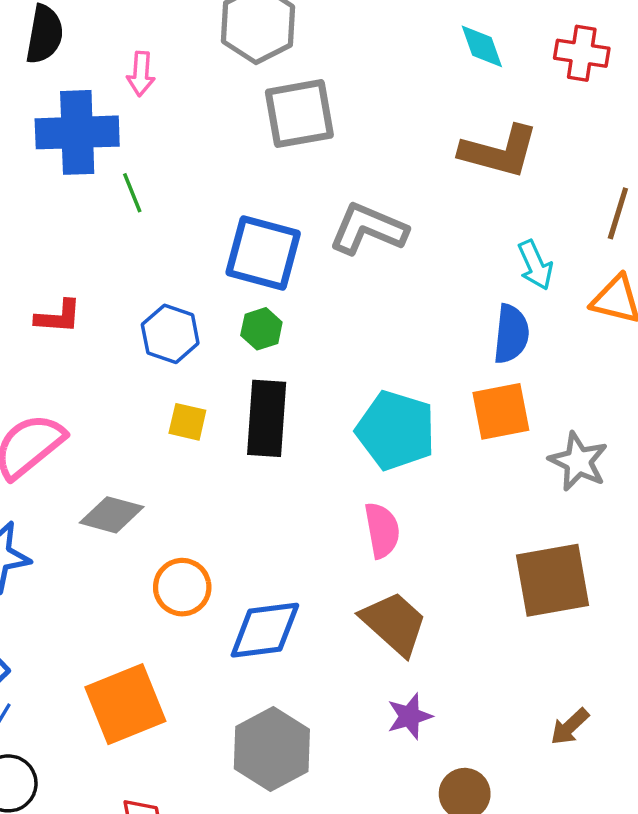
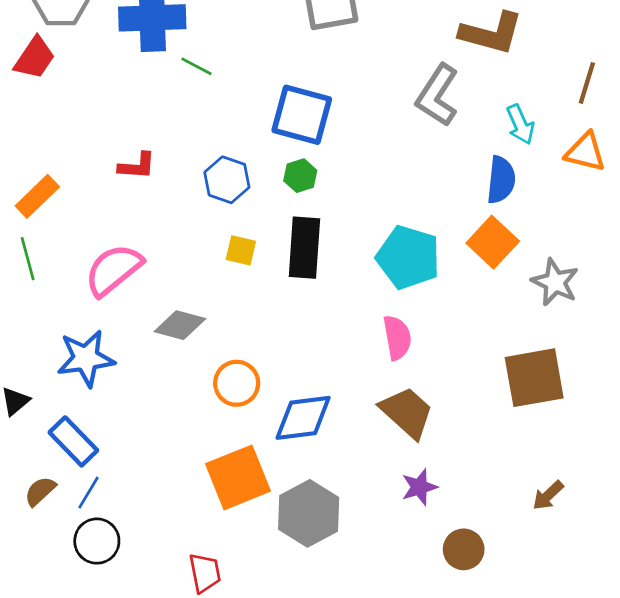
green line: (132, 193) -> (197, 66), turned -40
gray L-shape: (368, 229) -> (437, 95), moved, turned -80
orange square: (501, 411) -> (493, 242), turned -36
orange square: (125, 704) -> (238, 477), moved

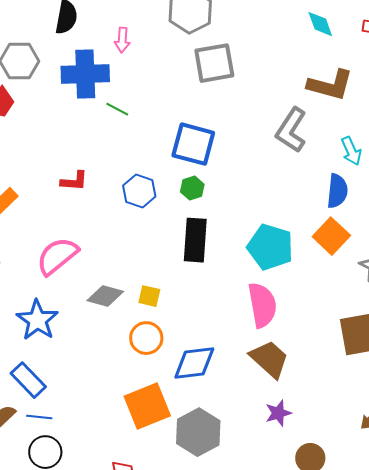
yellow square: (241, 250) -> (149, 296), moved
pink semicircle: (397, 338) -> (262, 305), size x1.4
blue star: (86, 358) -> (37, 320), turned -30
blue line: (89, 493) -> (39, 417), turned 65

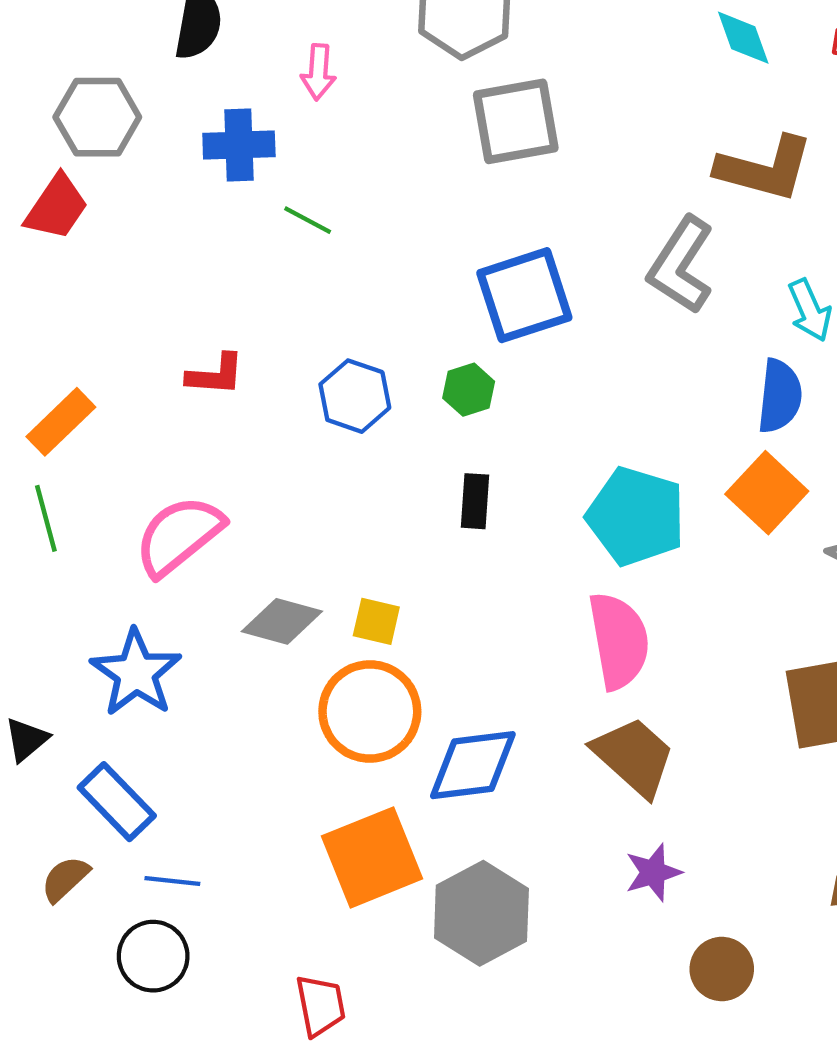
blue cross: (85, 74) -> (239, 145), size x0.7
blue square: (193, 144) -> (524, 295), moved, turned -33
black rectangle: (195, 240) -> (475, 501), size x0.6
orange circle: (146, 338) -> (370, 712), size x1.4
blue line: (39, 417) -> (172, 881), moved

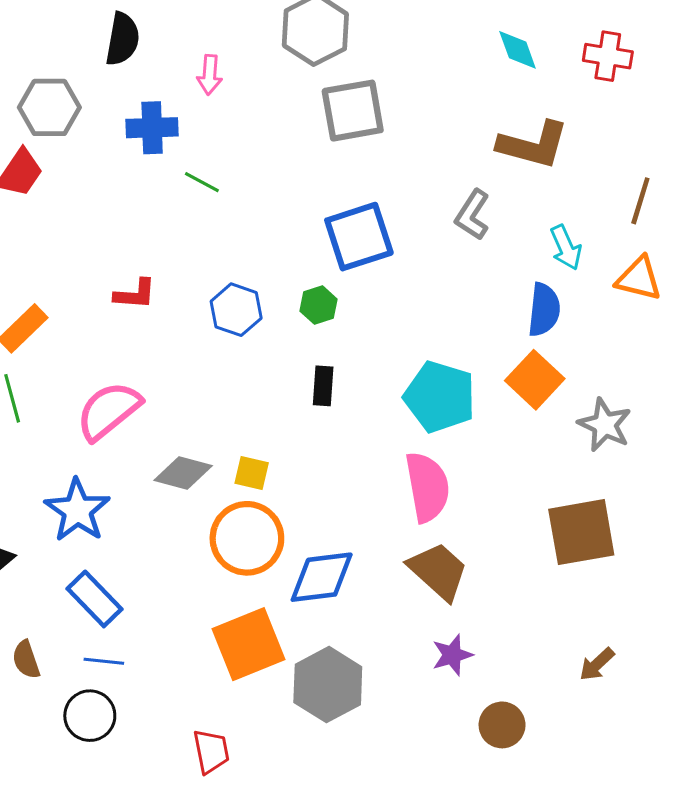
gray L-shape: (681, 265) -> (472, 215), size x0.7
blue rectangle: (117, 802) -> (95, 599), moved
brown semicircle: (65, 879) -> (26, 660), turned -66

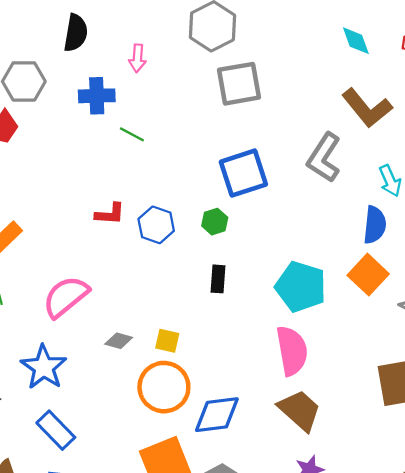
brown L-shape: (533, 145) -> (367, 108), turned 36
gray L-shape: (472, 215) -> (324, 158), size x1.4
red L-shape: (135, 294) -> (110, 214), moved
gray diamond: (183, 473) -> (119, 341), size x0.7

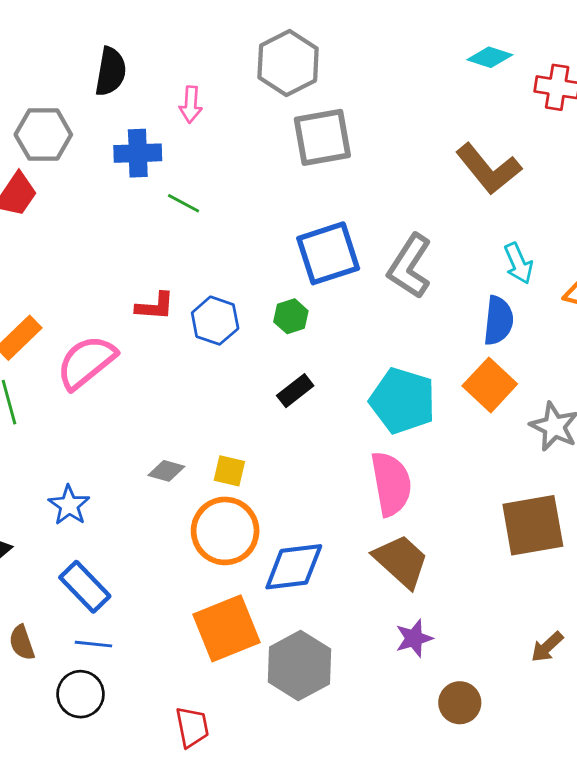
cyan diamond: (356, 41) -> (490, 57), moved, turned -52
gray L-shape: (324, 158) -> (410, 266), moved
black rectangle: (218, 279) -> (295, 391), turned 48
pink semicircle: (66, 297) -> (86, 362), moved
blue star: (44, 367) -> (69, 505), size x0.7

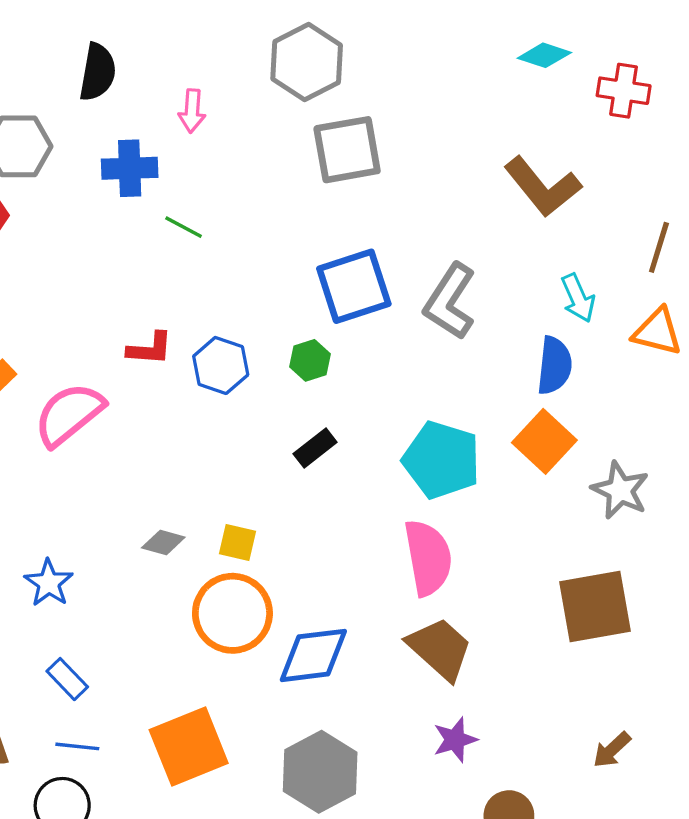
blue rectangle: (85, 587) -> (67, 679), size x0.7
orange square: (227, 628) -> (189, 746), moved

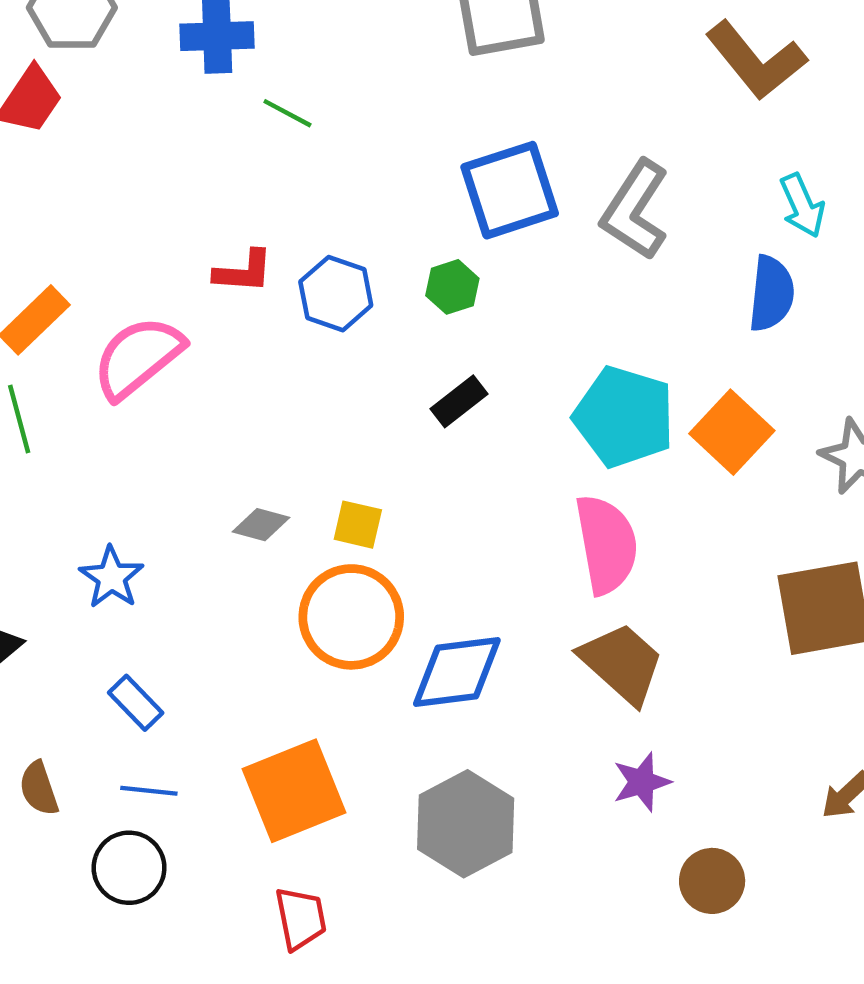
orange square: (544, 441) -> (732, 432), moved

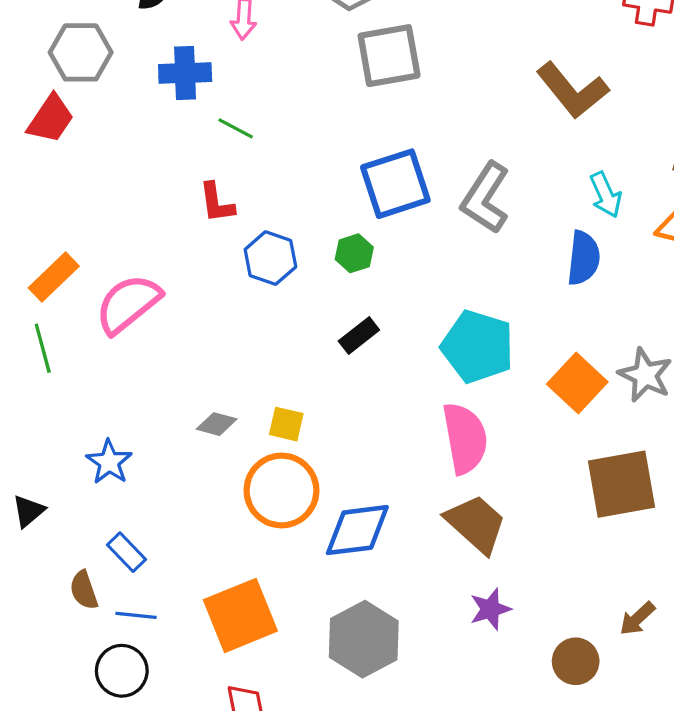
red L-shape: (243, 272) -> (217, 203), moved, turned 78
orange square: (732, 432) -> (577, 383), moved
brown semicircle: (39, 789) -> (84, 590), moved
brown circle: (712, 881) -> (576, 661), moved

